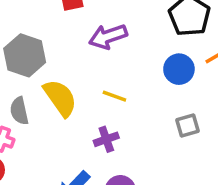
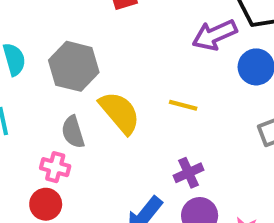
purple arrow: (108, 36) -> (215, 35), moved
purple cross: (106, 139) -> (189, 173), moved

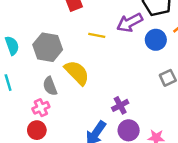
yellow line: (183, 105) -> (97, 35), moved
pink cross: (55, 167) -> (41, 108), turned -35

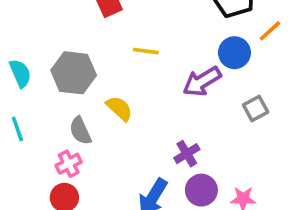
purple arrow: (130, 23) -> (202, 81), moved
yellow semicircle: (77, 73) -> (119, 108), size x0.7

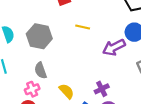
yellow semicircle: (119, 108) -> (67, 91), moved

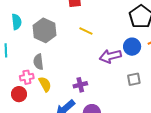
purple cross: (102, 89) -> (80, 85), moved
yellow semicircle: (67, 91) -> (45, 84), moved

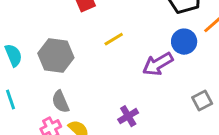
yellow line: (86, 31) -> (114, 39), turned -40
gray square: (134, 79) -> (202, 101), moved

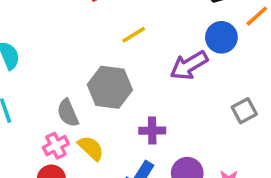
gray hexagon: (56, 55) -> (110, 87), moved
purple cross: (128, 116) -> (152, 131), turned 30

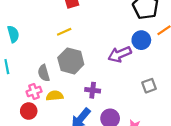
yellow line: (134, 35) -> (64, 32), moved
yellow semicircle: (91, 148) -> (55, 96), turned -56

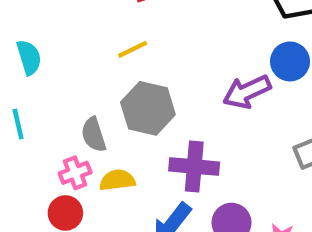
purple cross: (93, 90) -> (194, 166), size x1.5

